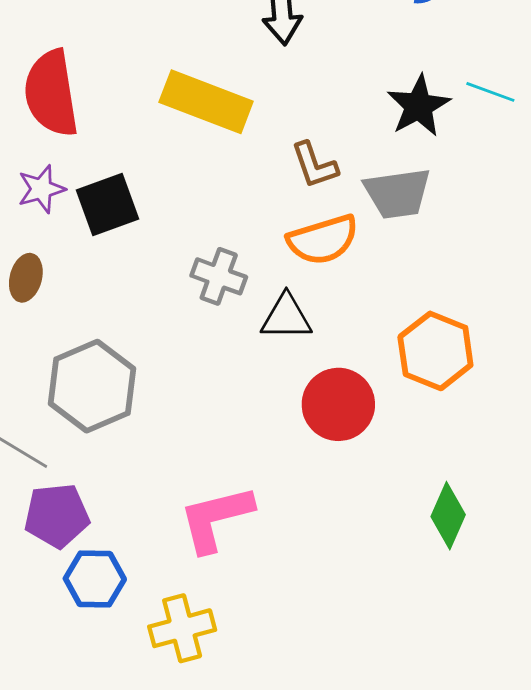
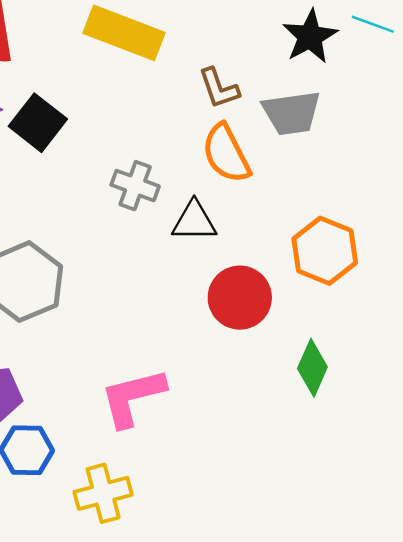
black square: (107, 205) -> (38, 123), turned -32
orange semicircle: (323, 240) -> (226, 153), turned 80
green diamond: (448, 516) -> (312, 368), moved

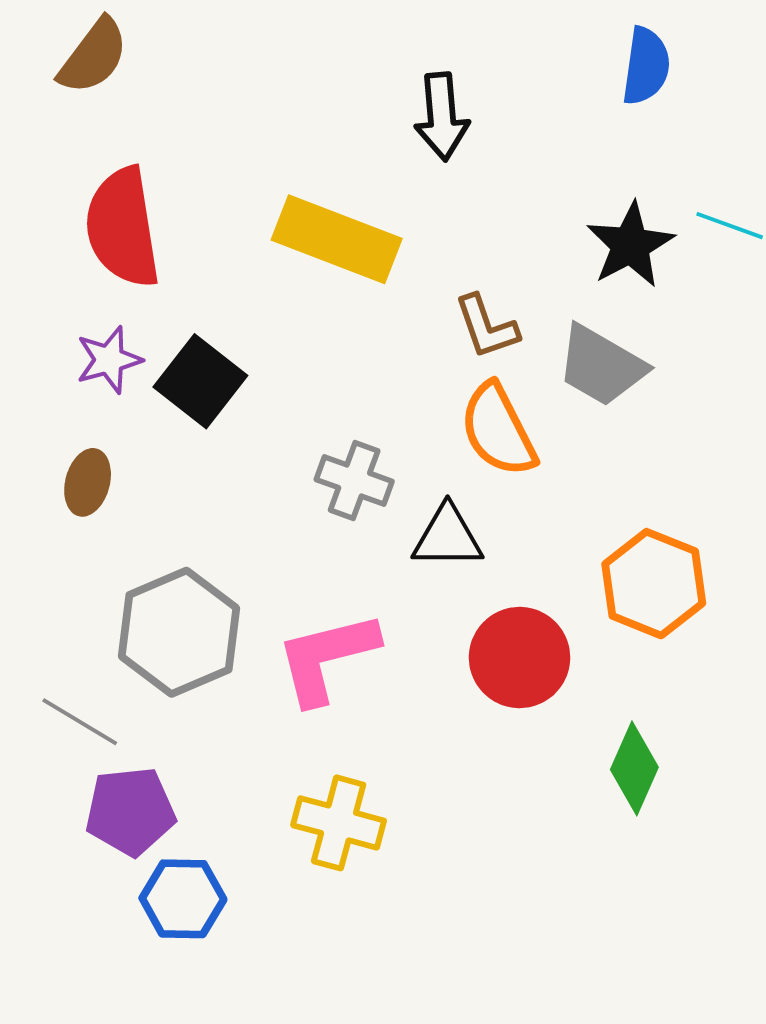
gray trapezoid: (291, 113) -> (601, 366), turned 38
pink L-shape: (133, 397) -> (327, 658), moved
yellow cross: (103, 493) -> (339, 823), moved, turned 30

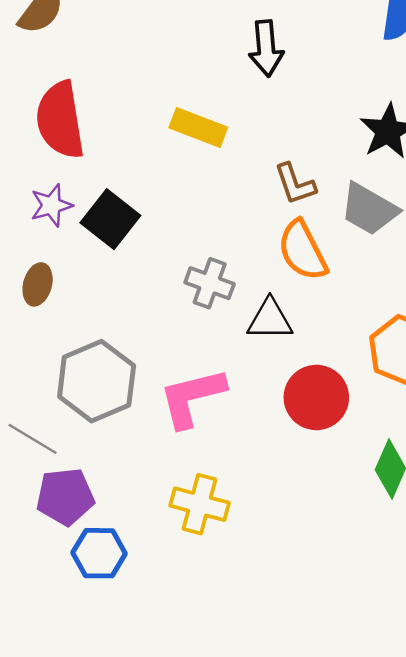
yellow rectangle: (337, 239) -> (198, 127), size x0.7

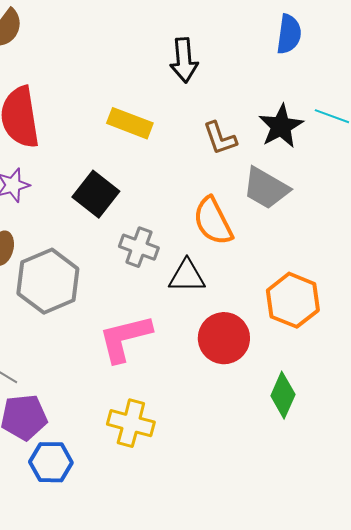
brown L-shape: (295, 184) -> (220, 138), moved
black square: (110, 219) -> (96, 194), moved
gray hexagon: (97, 381) -> (48, 281), moved

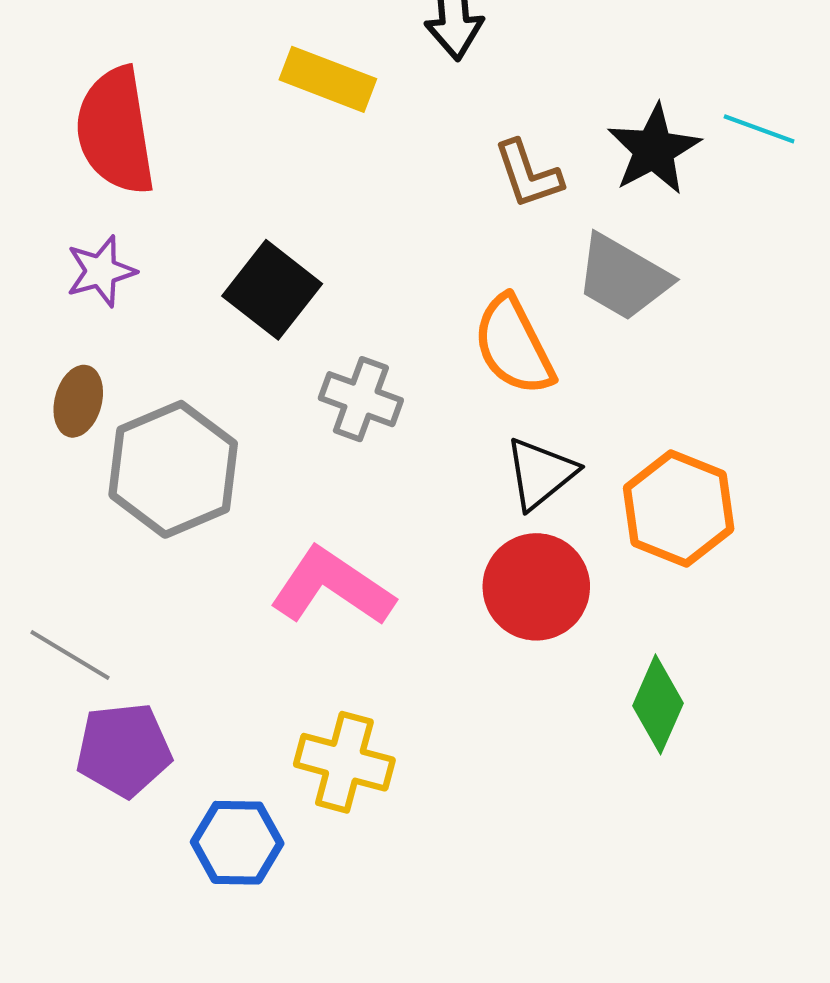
yellow rectangle: (130, 123) -> (328, 79), moved
black triangle: (187, 276) -> (540, 473), moved, turned -39
pink L-shape: (125, 338) -> (332, 587), turned 48
blue hexagon: (51, 462) -> (237, 843), moved

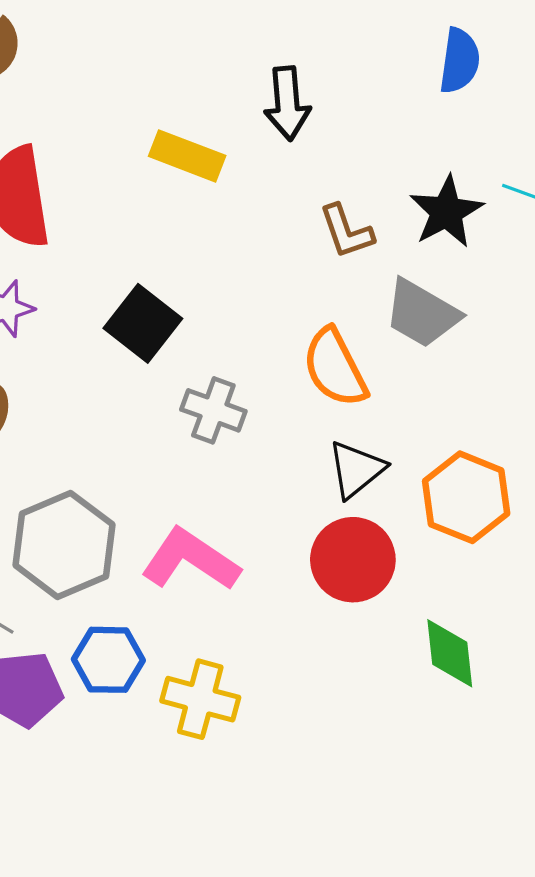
gray hexagon: (173, 469) -> (64, 545), moved
green diamond: (658, 704) -> (450, 653), turned -30
blue hexagon: (237, 843) -> (108, 660), moved

